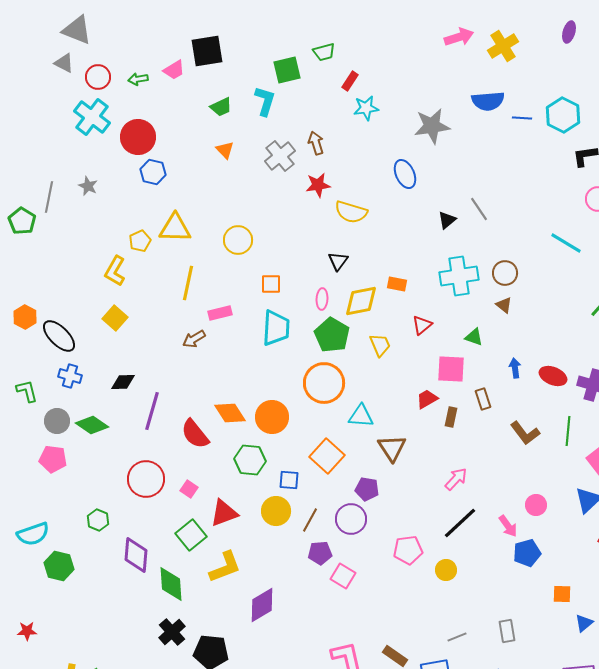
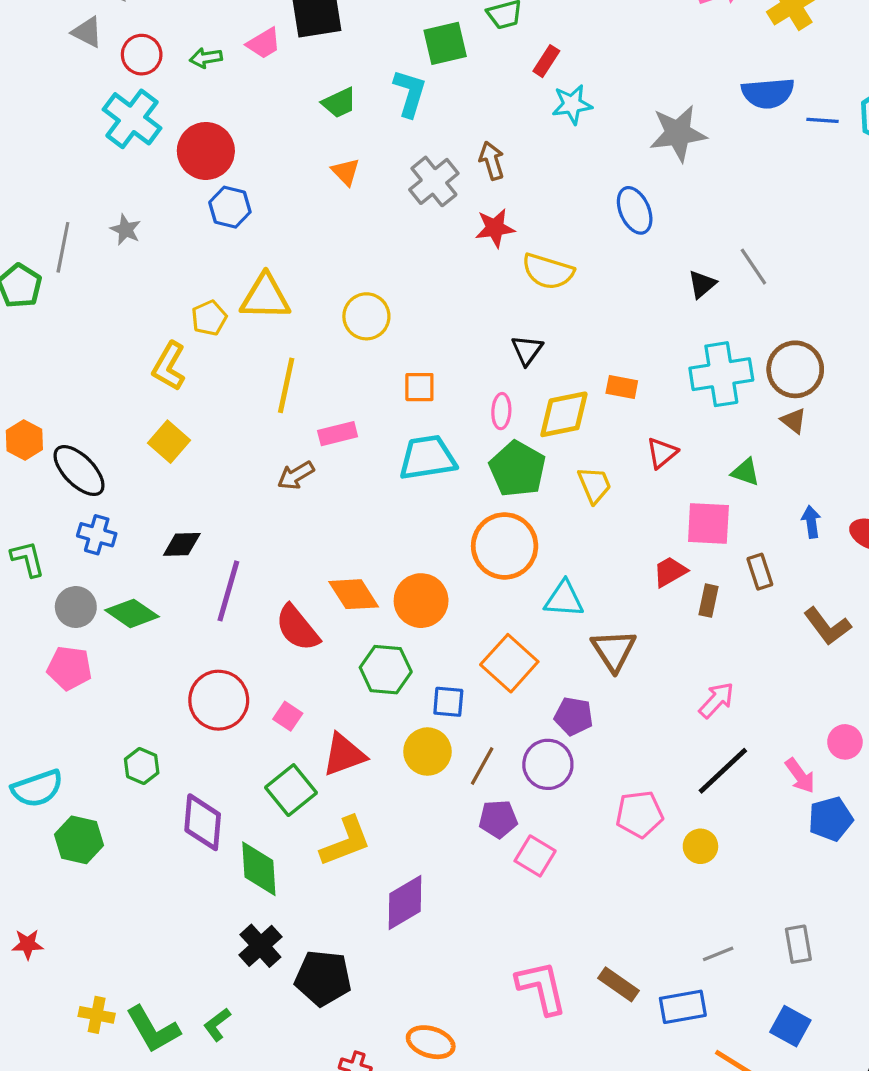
brown circle: (505, 273) -> (795, 369), size x1.4
cyan trapezoid: (276, 328) -> (427, 458), turned -102

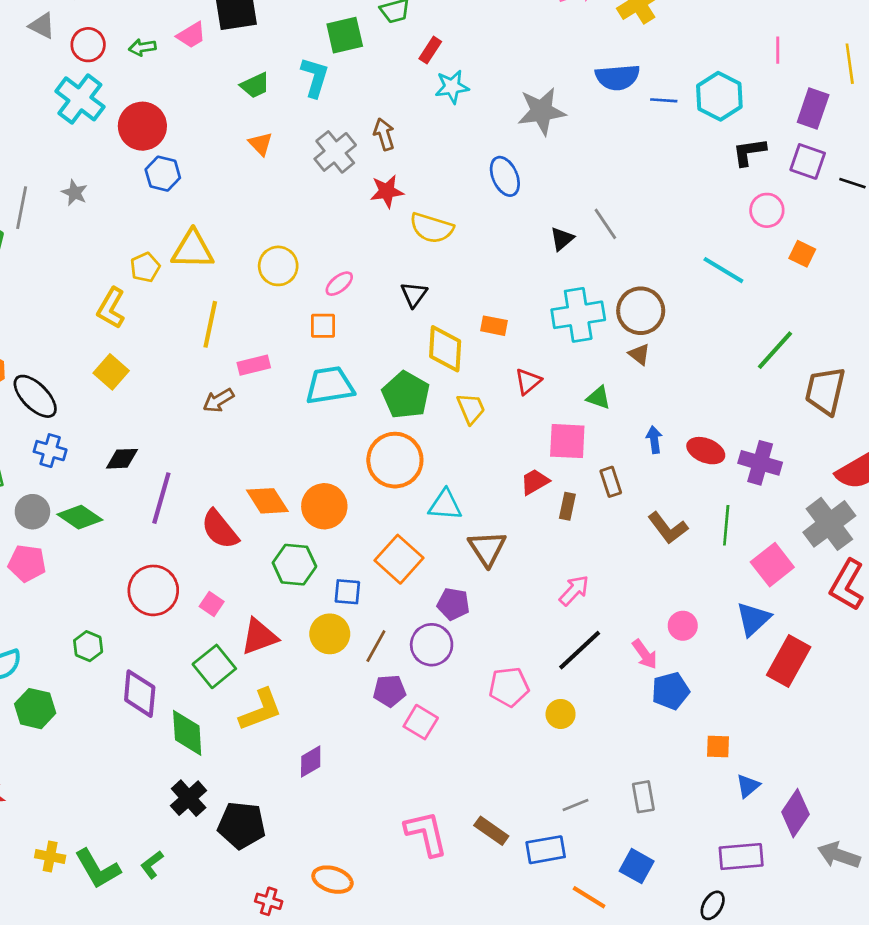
pink ellipse: (501, 411) -> (339, 284), moved, turned 48
yellow diamond: (564, 414) -> (445, 349), turned -75
purple diamond: (405, 902) -> (311, 761), size x0.7

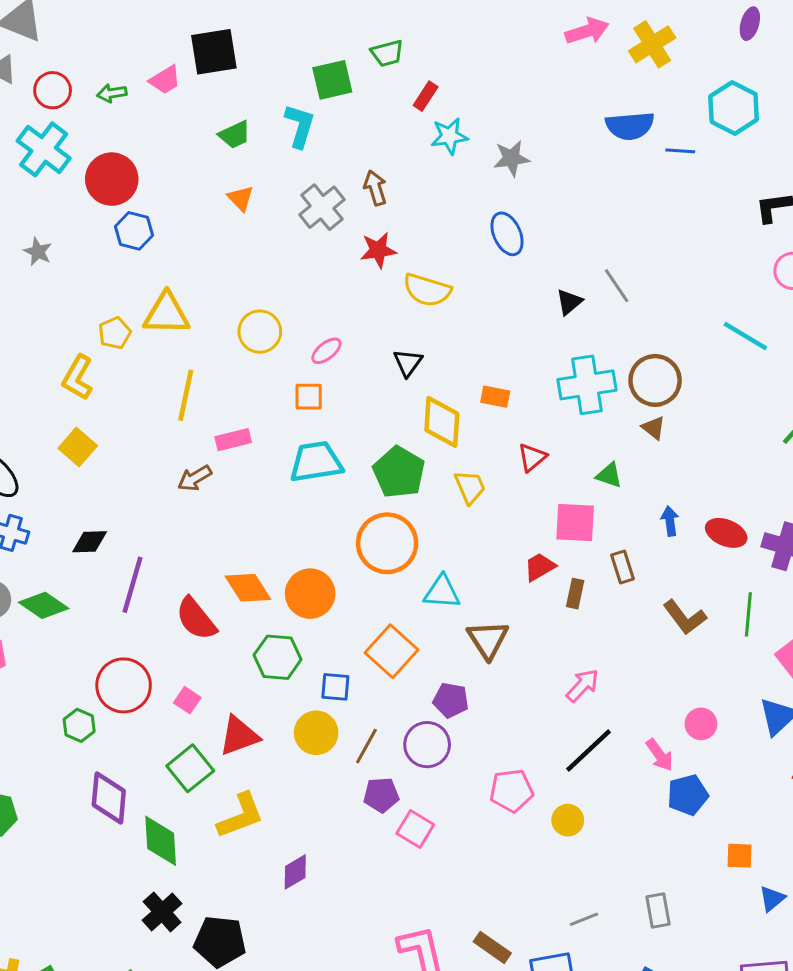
cyan hexagon: (719, 96) -> (734, 108), moved
gray star: (542, 111) -> (511, 158), moved, size x0.7
green hexagon: (88, 646) -> (79, 725), moved

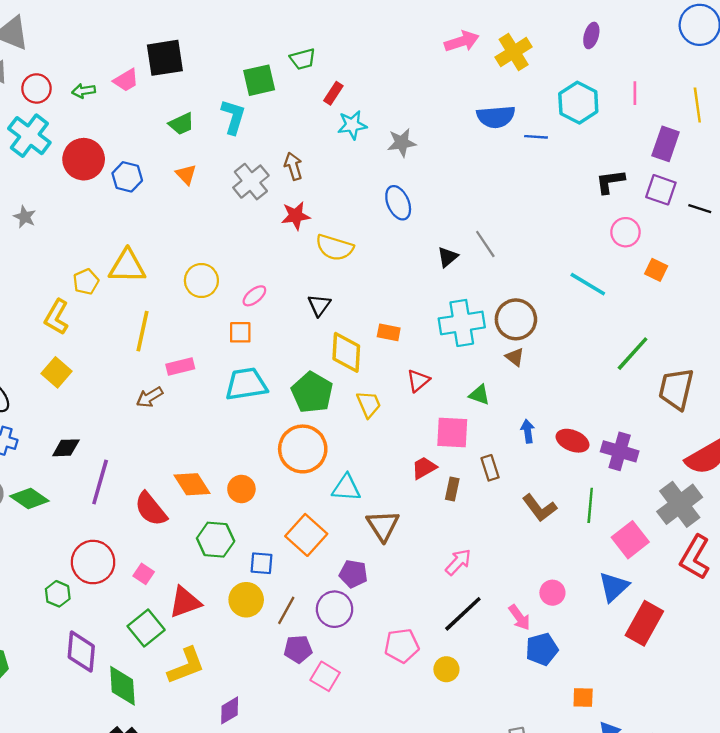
blue hexagon: (134, 231) -> (127, 177), moved
orange circle: (310, 594) -> (241, 489), size x0.7

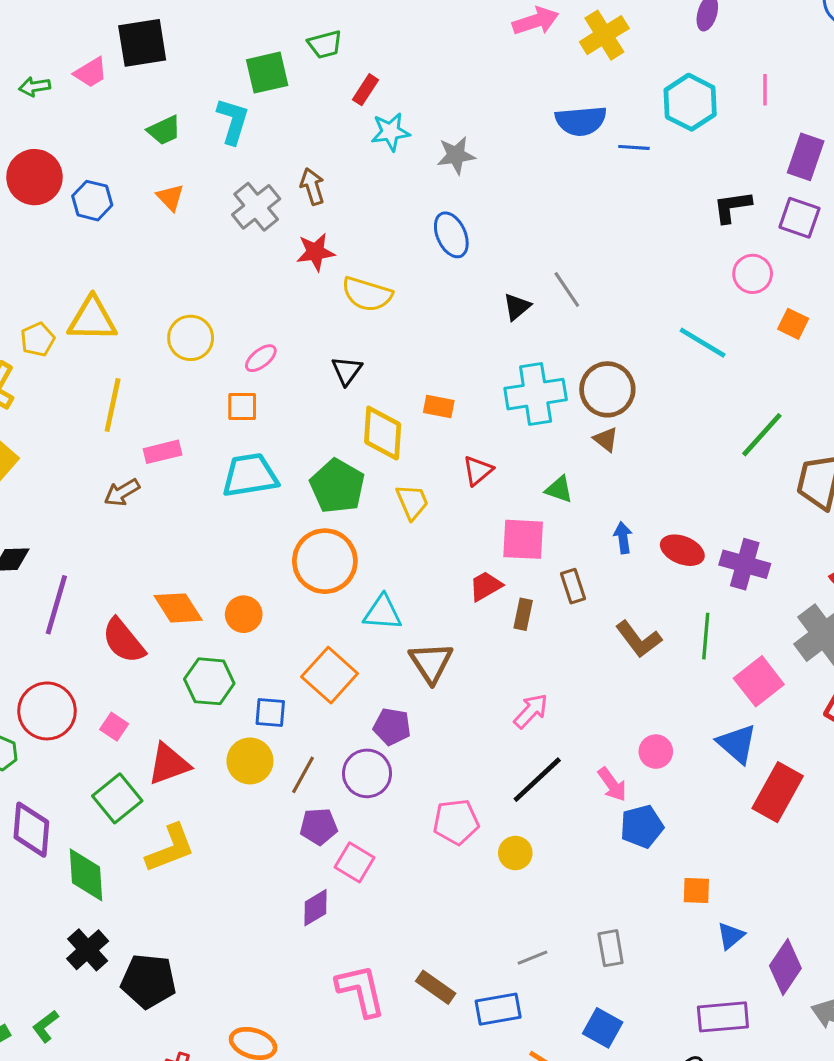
blue triangle: (614, 587) -> (737, 744), turned -36
purple diamond: (230, 710) -> (315, 908), moved

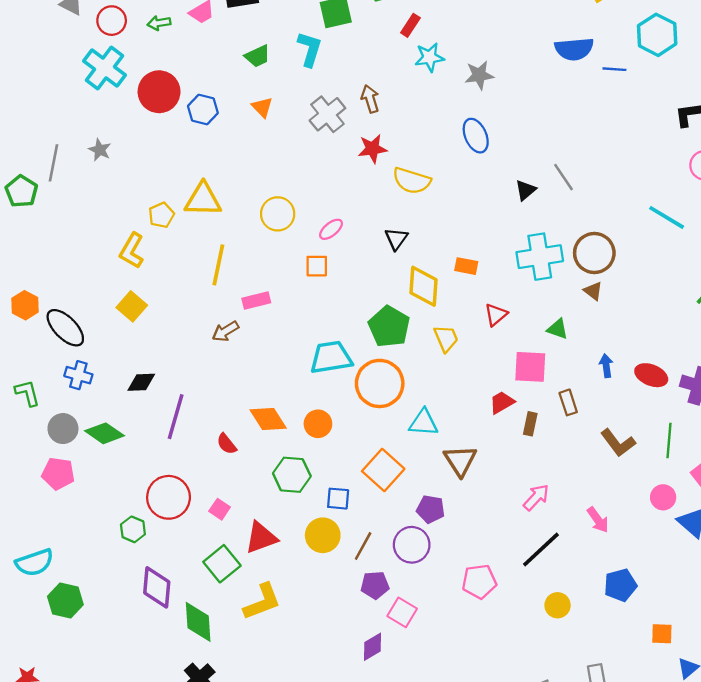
cyan trapezoid: (250, 475) -> (331, 357), moved
red semicircle: (123, 641) -> (227, 444), size x0.6
pink circle: (656, 752) -> (663, 497), moved
pink arrow: (612, 784) -> (598, 520), moved
yellow circle: (515, 853) -> (558, 605), moved

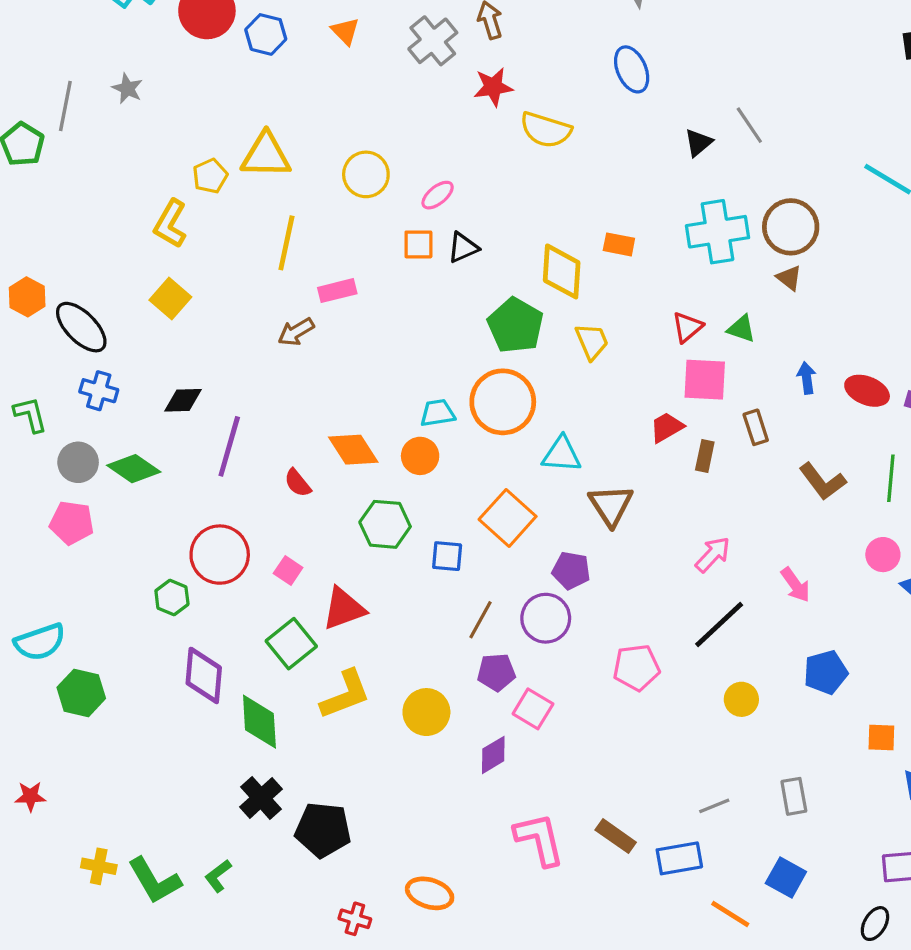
black triangle: (396, 239) -> (463, 248), moved, turned 30
red triangle: (496, 315) -> (687, 327), moved
cyan trapezoid: (331, 357) -> (438, 413), moved, size x0.6
yellow circle: (323, 535) -> (426, 712), moved

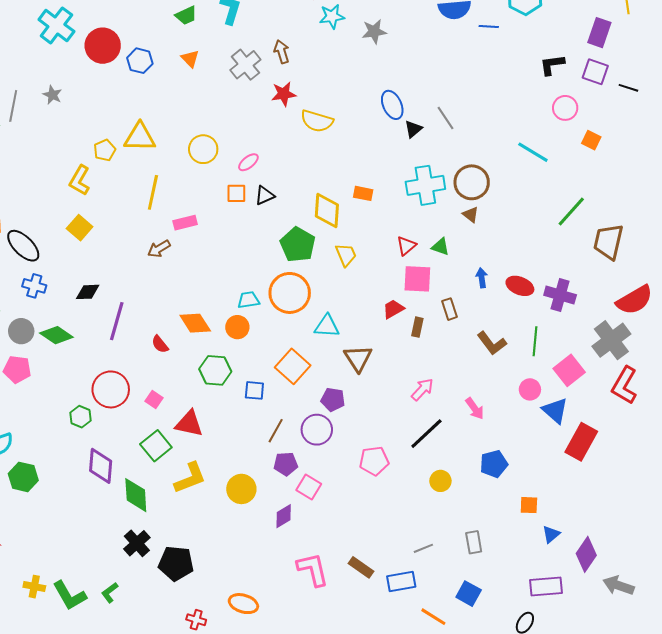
blue ellipse: (632, 69) -> (392, 105), moved
red triangle: (344, 609) -> (189, 424), turned 32

